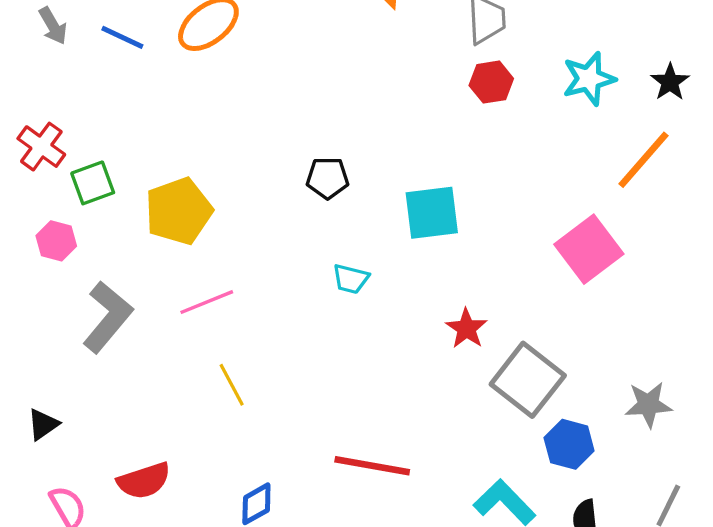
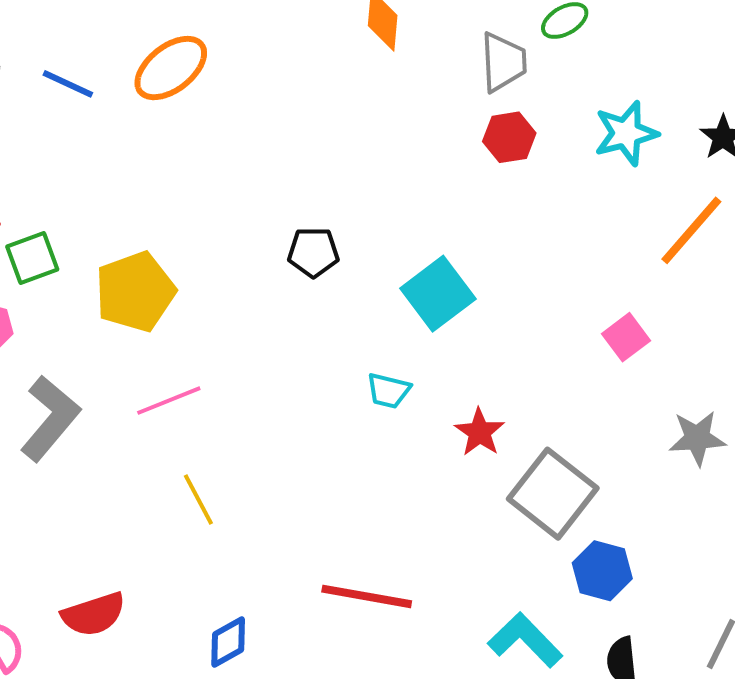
cyan square: (432, 213) -> (438, 294), turned -30
pink square: (589, 249) -> (626, 337), size x0.6
cyan trapezoid: (351, 279) -> (389, 391), moved
gray star: (648, 405) -> (697, 438), moved

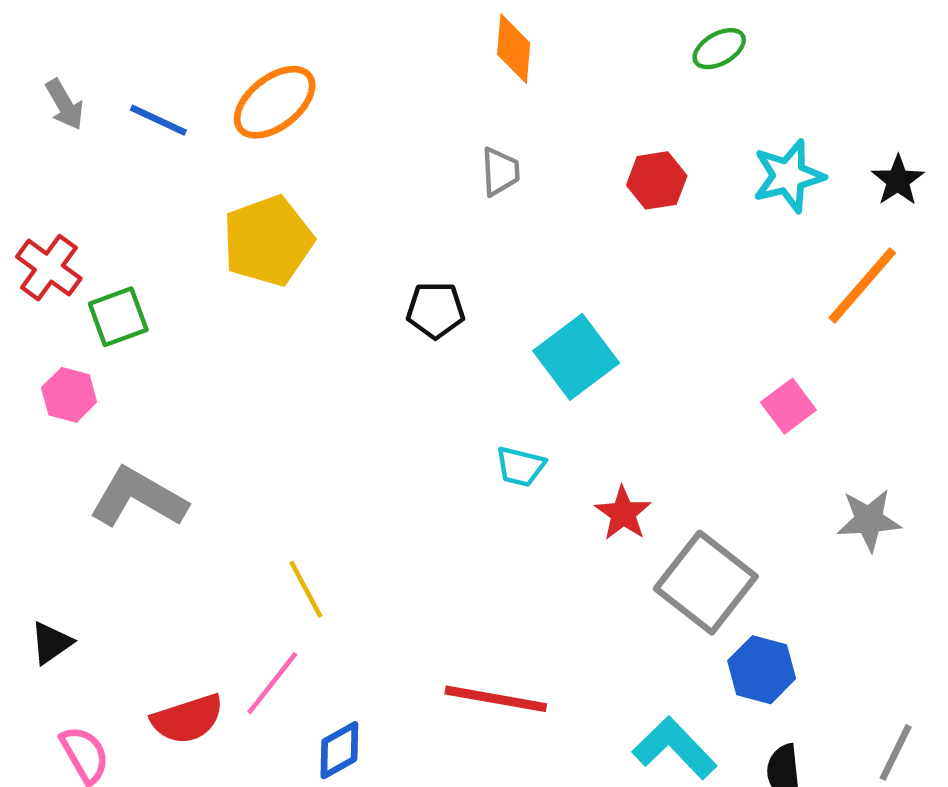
gray trapezoid: (503, 62) -> (500, 172), moved, size x0.7
yellow pentagon: (135, 292) -> (268, 241), moved
pink line: (169, 401) -> (272, 683), moved, turned -30
gray L-shape: (50, 418) -> (138, 498), turned -100

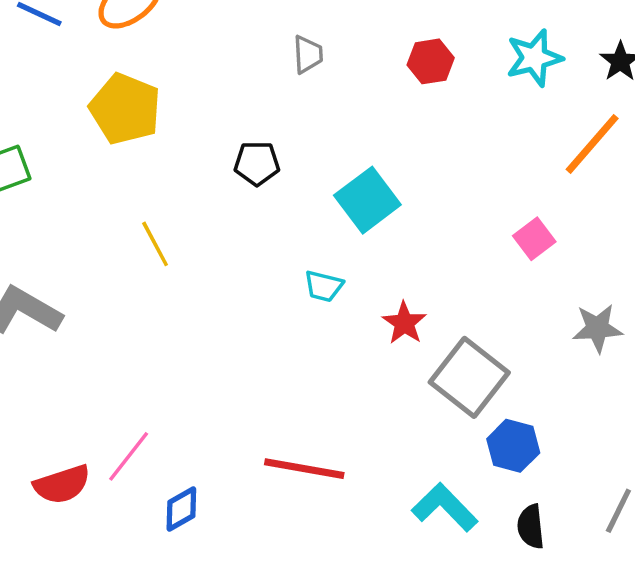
yellow pentagon: (268, 241) -> (125, 109), turned -30
yellow line: (306, 589) -> (155, 244), moved

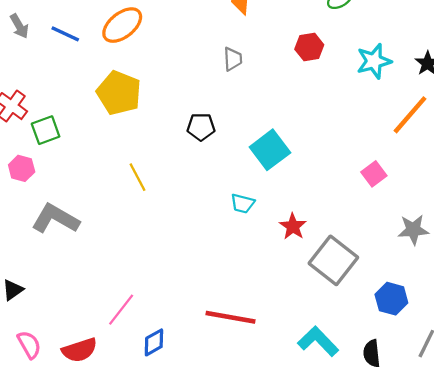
red hexagon: (431, 61) -> (309, 47), moved
blue hexagon: (513, 446) -> (391, 299), moved
red semicircle: (62, 484) -> (80, 350), moved

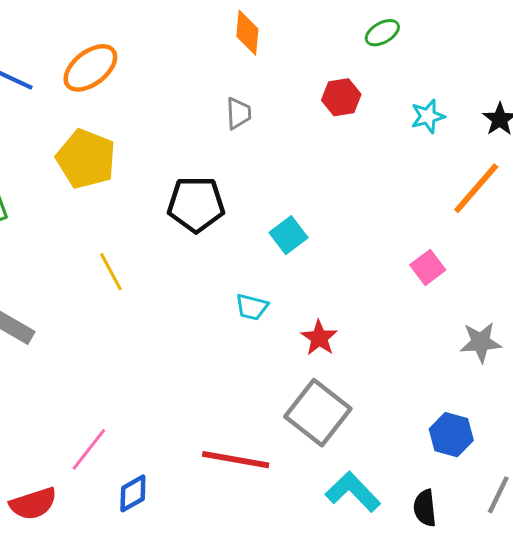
cyan star: (374, 61) -> (428, 116), size x0.7
black pentagon: (201, 127) -> (196, 204), size x1.5
cyan square: (270, 150) -> (288, 235), size x0.7
gray square: (333, 260) -> (318, 413), moved

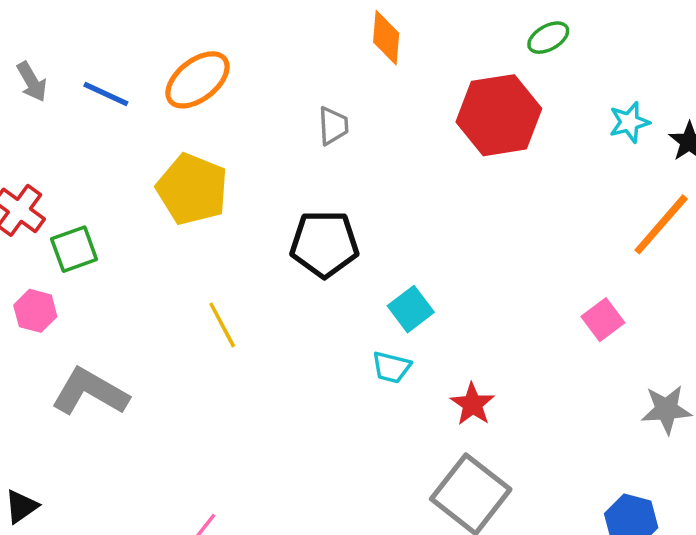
red hexagon: (341, 97) -> (499, 115), size x1.8
gray trapezoid: (239, 113) -> (333, 126), moved
cyan star: (428, 116) -> (629, 122), moved
cyan square: (288, 235) -> (411, 309), moved

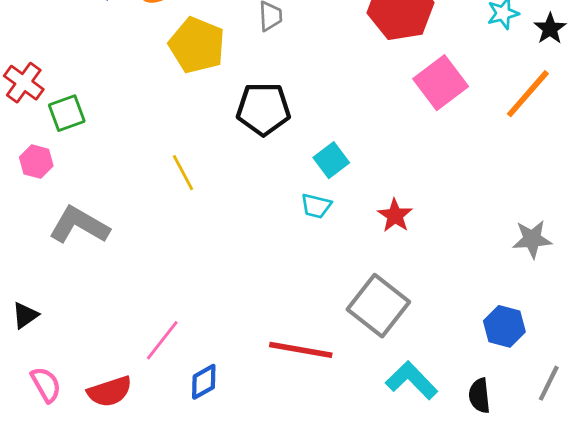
yellow pentagon: (192, 189) -> (197, 45), moved
pink square: (603, 320) -> (441, 83), moved, size x1.6
red star: (472, 404) -> (395, 216), moved

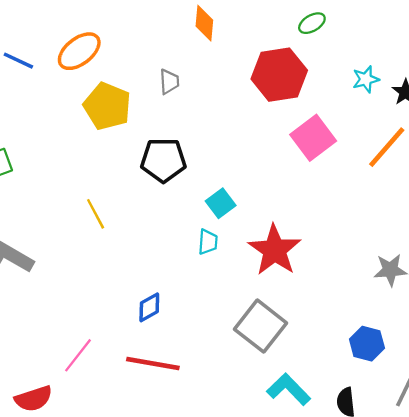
cyan trapezoid: (316, 206) -> (208, 242), turned -100
red star: (395, 216) -> (275, 250), size x1.8
red line: (301, 350) -> (153, 364), moved
blue diamond: (204, 382) -> (149, 307), moved

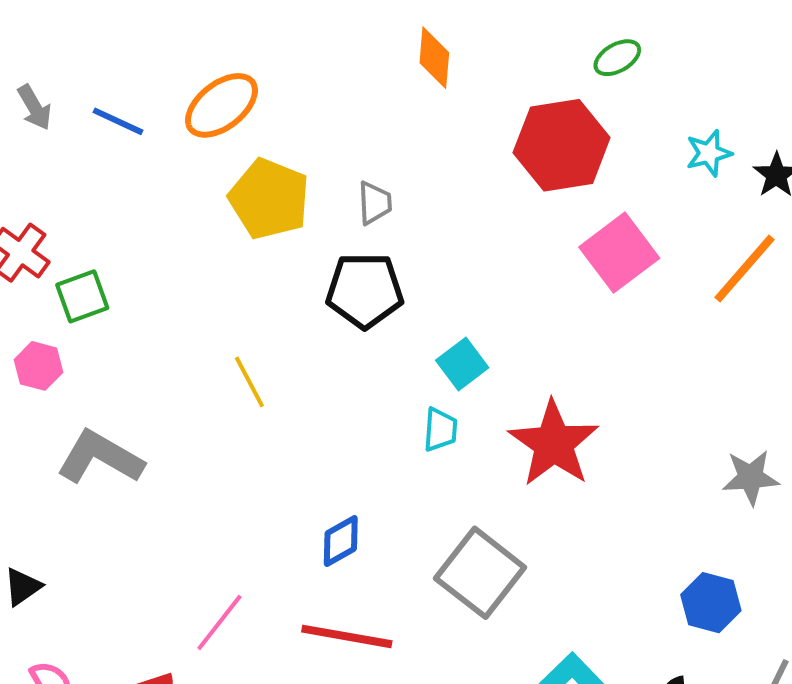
gray trapezoid: (169, 82) -> (375, 203), moved
gray square: (260, 326) -> (480, 573), moved

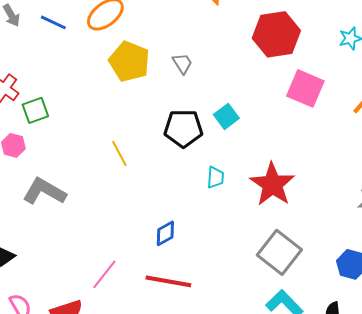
gray trapezoid: (375, 203) -> (182, 63), turned -30
pink square: (619, 253) -> (305, 88), turned -30
black pentagon: (365, 290) -> (183, 128), moved
cyan square: (462, 364) -> (226, 116), moved
gray square: (480, 573) -> (279, 252), moved

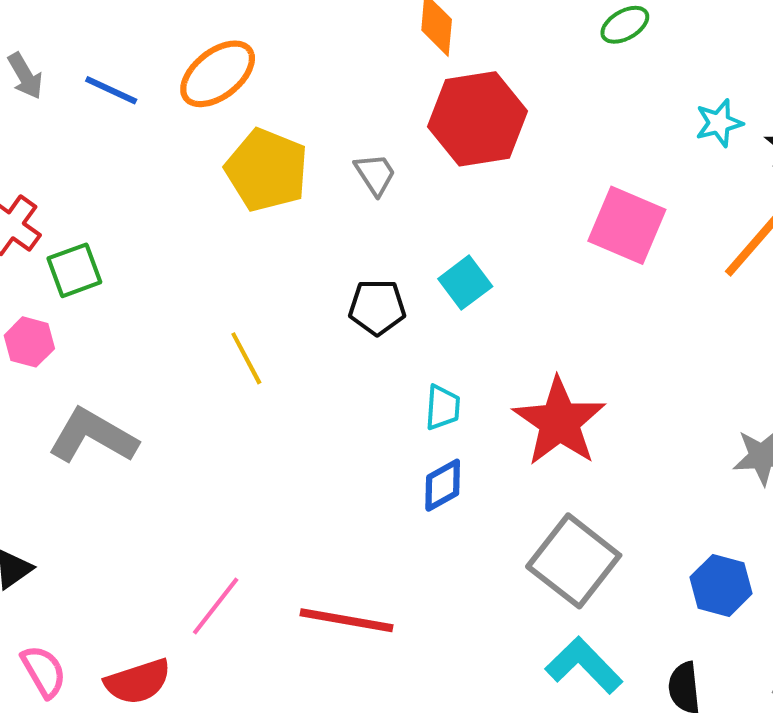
red hexagon: (276, 34) -> (478, 119), moved
black pentagon: (183, 128) -> (377, 307), size x0.7
blue diamond: (165, 233) -> (443, 485), moved

